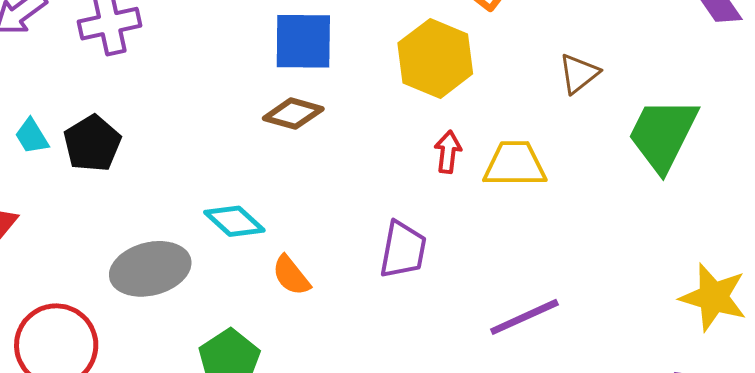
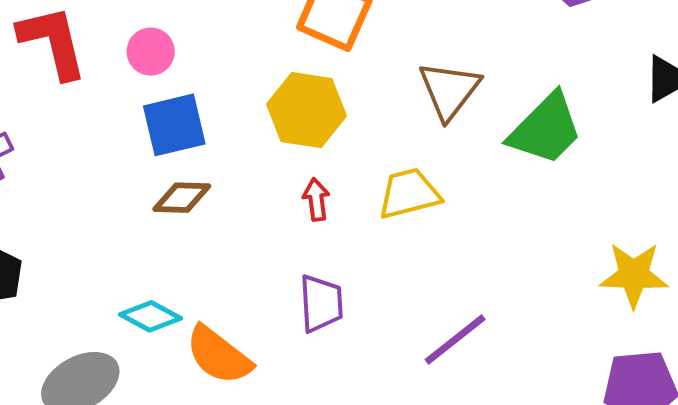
brown triangle: (579, 74) -> (449, 90), size x1.5
green trapezoid: (663, 134) -> (546, 129), turned -148
red arrow: (448, 152) -> (316, 200), moved
orange semicircle: (291, 275) -> (219, 355), size x1.6

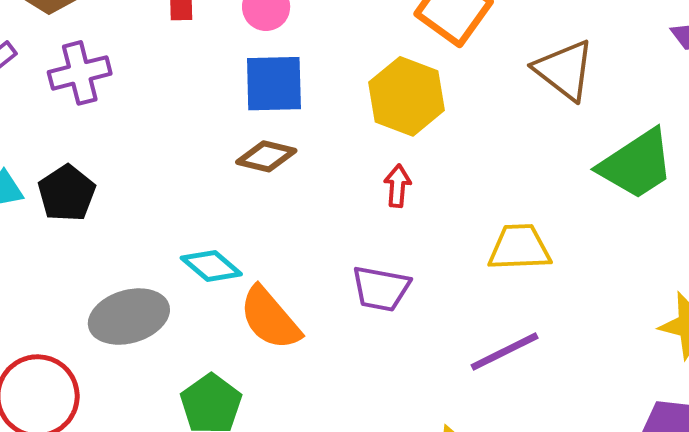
brown triangle: (449, 90) -> (564, 70), moved, turned -42
yellow trapezoid: (409, 194) -> (519, 248), moved
purple trapezoid: (321, 303) -> (381, 289), turned 92

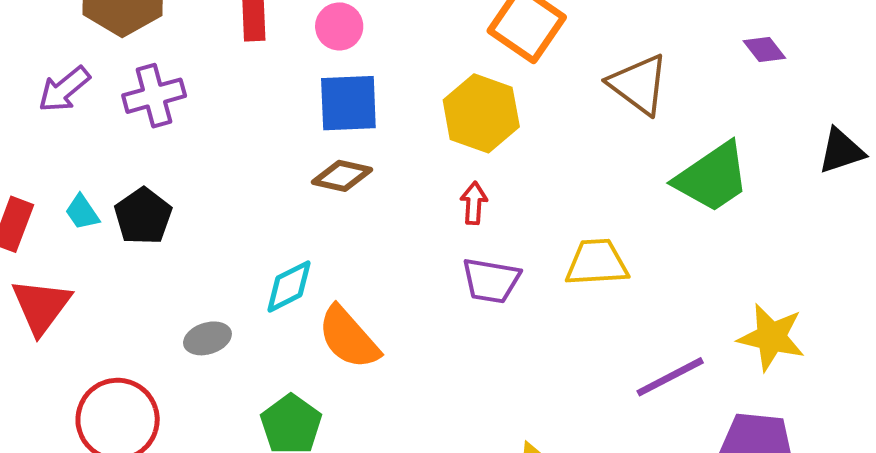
cyan diamond: (211, 266) -> (289, 286), turned -66
purple trapezoid: (381, 289) -> (491, 281), moved
gray ellipse: (129, 317) -> (207, 338), size x0.6
purple line: (505, 352) -> (670, 377), moved

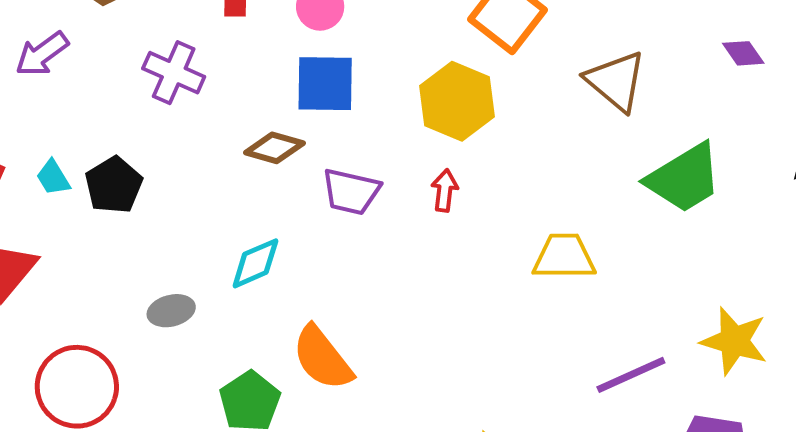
purple cross: (154, 96) -> (174, 73), moved, turned 36
brown diamond: (342, 176) -> (274, 148), moved
purple trapezoid: (491, 281) -> (351, 192), moved
orange semicircle: (349, 338) -> (322, 358), moved

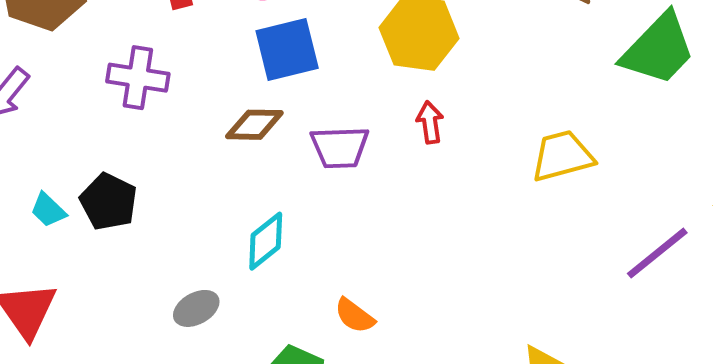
orange semicircle: (322, 358) -> (354, 316), size x0.6

